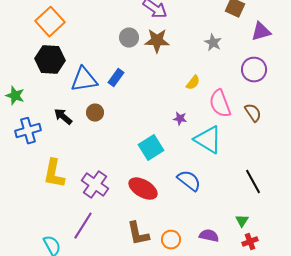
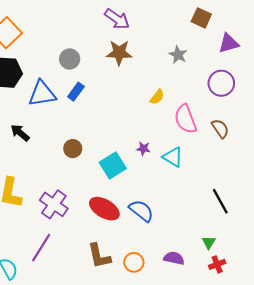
gray circle: (129, 38) -> (70, 59), moved
brown circle: (95, 113) -> (73, 149), moved
purple star: (180, 119) -> (143, 149), moved
cyan triangle: (208, 140) -> (173, 157), size x0.7
blue semicircle: (189, 181) -> (141, 211), moved

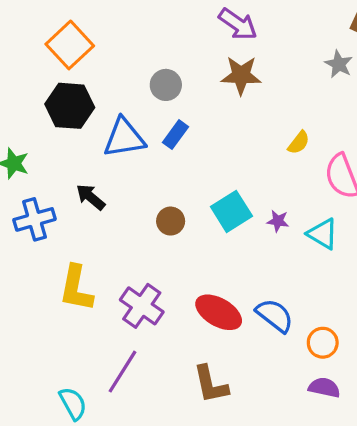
gray star: (178, 55) -> (339, 64), moved
cyan square: (113, 165) -> (231, 211), moved
orange circle: (134, 262) -> (323, 343), moved

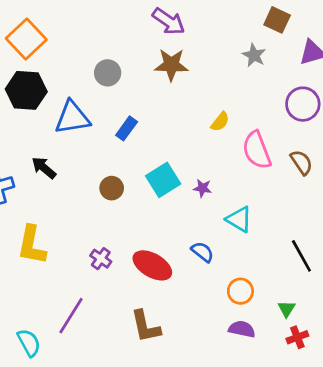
blue rectangle: (175, 135) -> (127, 128), moved
cyan triangle: (323, 234) -> (239, 219), moved
purple cross: (142, 306) -> (101, 259), moved, size x0.6
blue semicircle: (275, 315) -> (202, 252), moved, size x0.7

